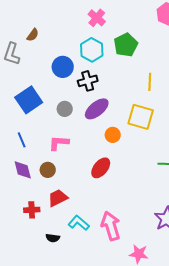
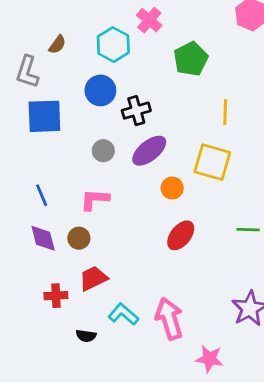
cyan hexagon: (92, 50) -> (113, 45), moved
blue square: (29, 100) -> (44, 116), moved, turned 32
red ellipse: (101, 168) -> (181, 235), moved

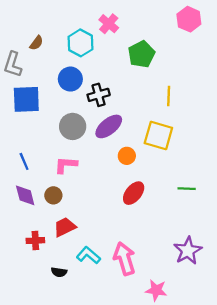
gray circle: (103, 151) -> (73, 126), size x1.5

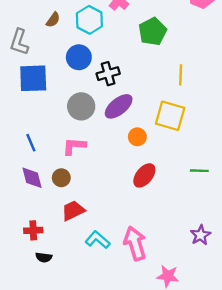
brown semicircle: (36, 43) -> (53, 20), moved
red cross: (35, 241) -> (33, 230), moved
purple star: (188, 251) -> (201, 235), size x0.7
black semicircle: (59, 272) -> (44, 257), moved

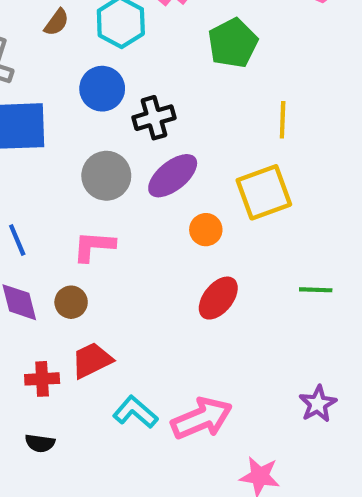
yellow square: (170, 116) -> (264, 192), turned -36
red cross: (33, 230) -> (42, 379), moved
pink arrow: (135, 243) -> (202, 418), turned 84

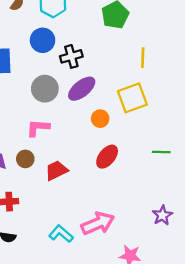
red trapezoid: (92, 360) -> (56, 170), moved
cyan L-shape: (135, 412) -> (61, 234), moved

